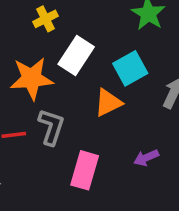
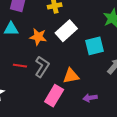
orange star: (32, 78) -> (38, 37), size x0.7
orange triangle: (108, 103) -> (71, 76), moved

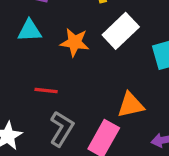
gray L-shape: (42, 67) -> (62, 129), moved

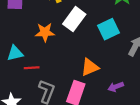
cyan triangle: (30, 31) -> (15, 53), moved

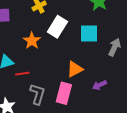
cyan square: (108, 29) -> (89, 33), turned 30
orange star: (45, 32) -> (32, 41), turned -30

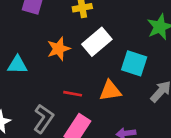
orange triangle: (75, 69) -> (110, 91), moved
red line: (22, 74) -> (73, 94), moved

